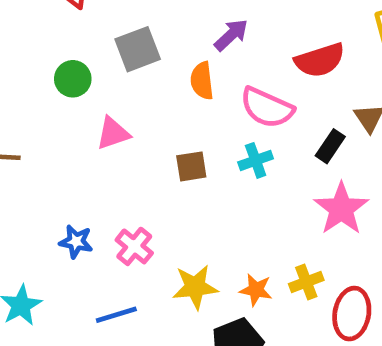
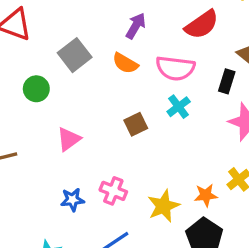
orange semicircle: (202, 81) -> (125, 63), turned -36
pink triangle: (113, 133) -> (69, 139), moved

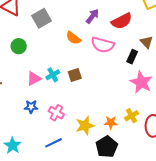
purple arrow: (136, 26) -> (92, 16), moved
gray square: (75, 55) -> (42, 18), moved
cyan cross: (179, 107) -> (53, 75), moved
blue star: (72, 200) -> (31, 107), moved

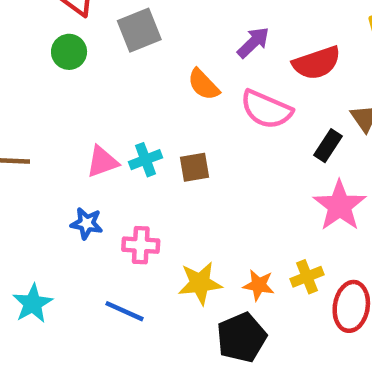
green circle: (19, 46) -> (69, 52), moved
pink cross: (56, 113) -> (141, 245), turned -35
blue line: (54, 143) -> (125, 311), turned 42

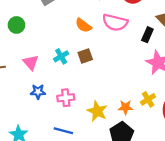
green circle: (69, 52) -> (16, 25), moved
orange semicircle: (203, 85) -> (83, 25), moved
pink triangle: (102, 162) -> (31, 63), moved, turned -42
yellow star: (200, 283) -> (97, 111), turned -30

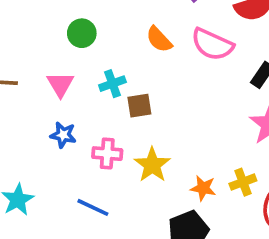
green circle: (16, 25) -> (82, 33), moved
brown square: (85, 56) -> (139, 106), moved
yellow star: (97, 111) -> (152, 165), moved

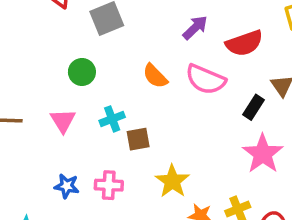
blue star: (63, 135) -> (67, 186), moved
yellow star: (152, 165) -> (172, 181), moved

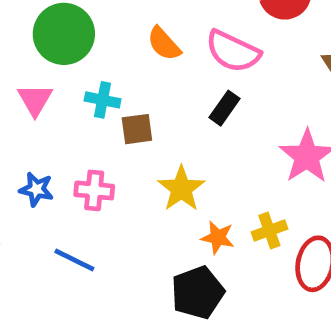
green circle: (82, 72) -> (64, 34), size x1.6
black rectangle: (253, 107) -> (225, 108), moved
cyan cross: (112, 119) -> (103, 100), turned 30

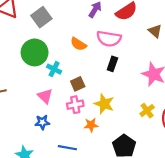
pink triangle: (35, 100) -> (45, 96), moved
cyan cross: (103, 100) -> (54, 69), moved, turned 32
pink cross: (94, 190) -> (75, 105), moved
orange star: (218, 237) -> (91, 125), moved

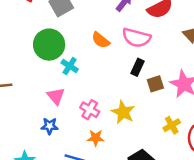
brown square: (78, 84) -> (155, 84), moved
pink cross: (75, 105) -> (90, 110), turned 35
orange star: (91, 125) -> (96, 138), moved

